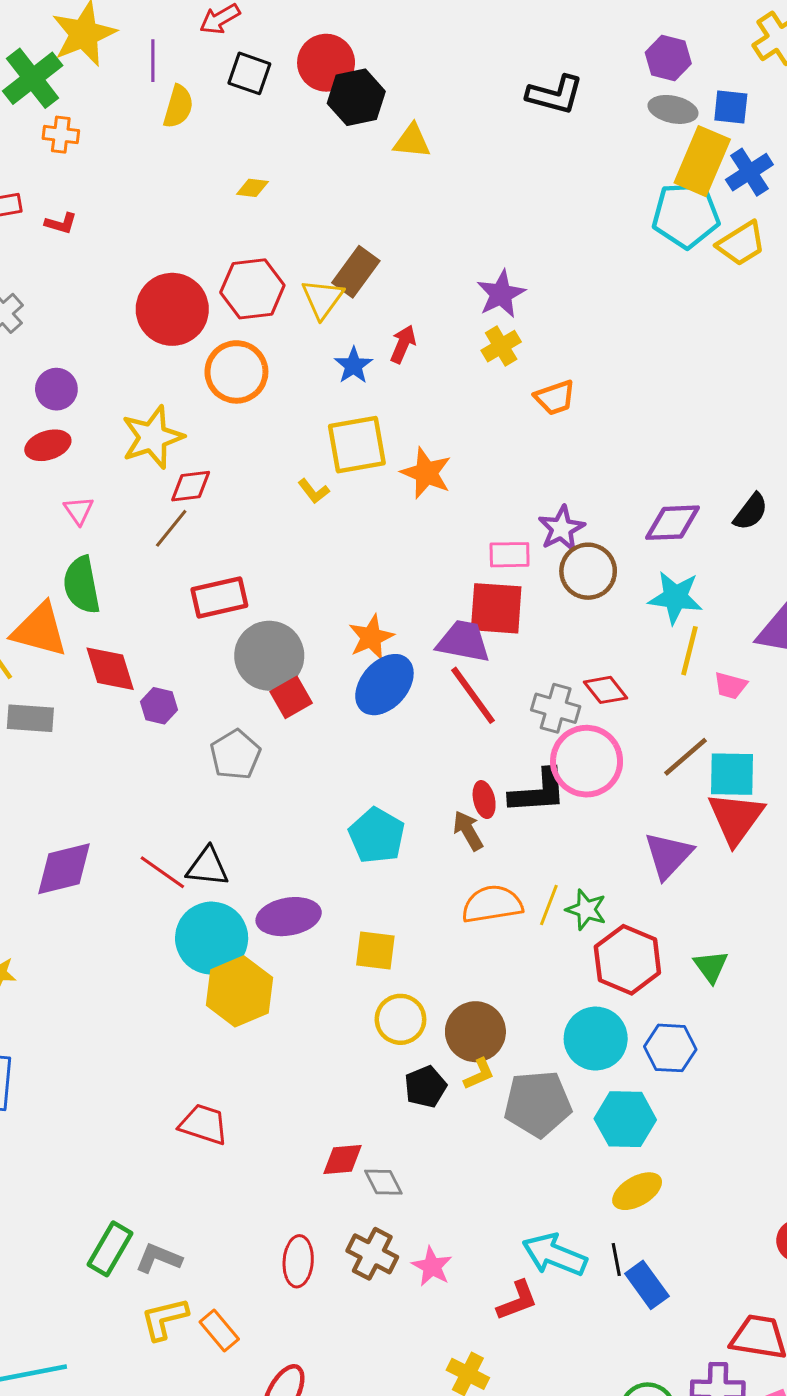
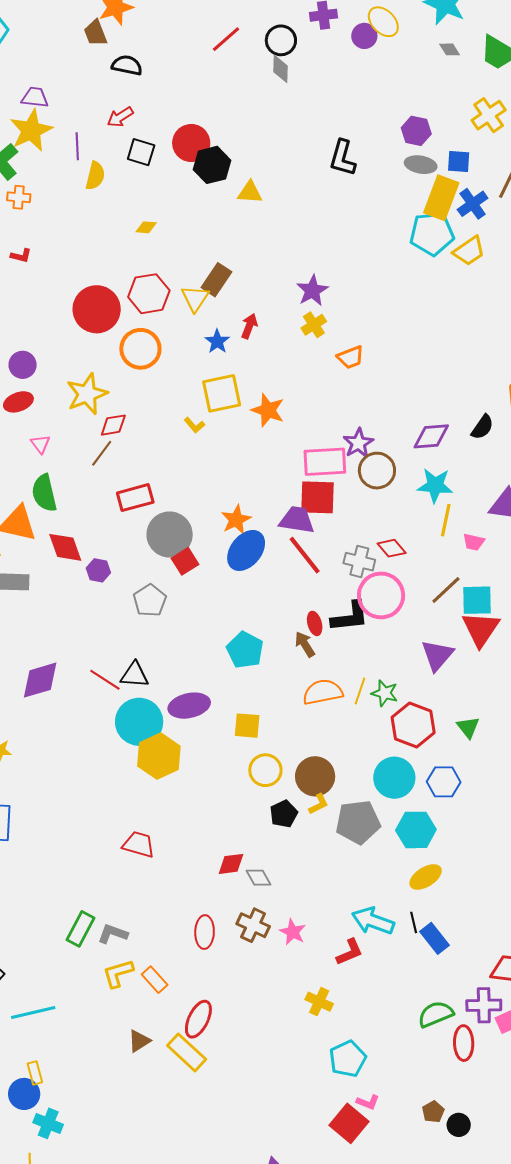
black L-shape: (555, 95) -> (343, 158), turned 93
pink rectangle: (510, 555) -> (325, 462), size x1.6

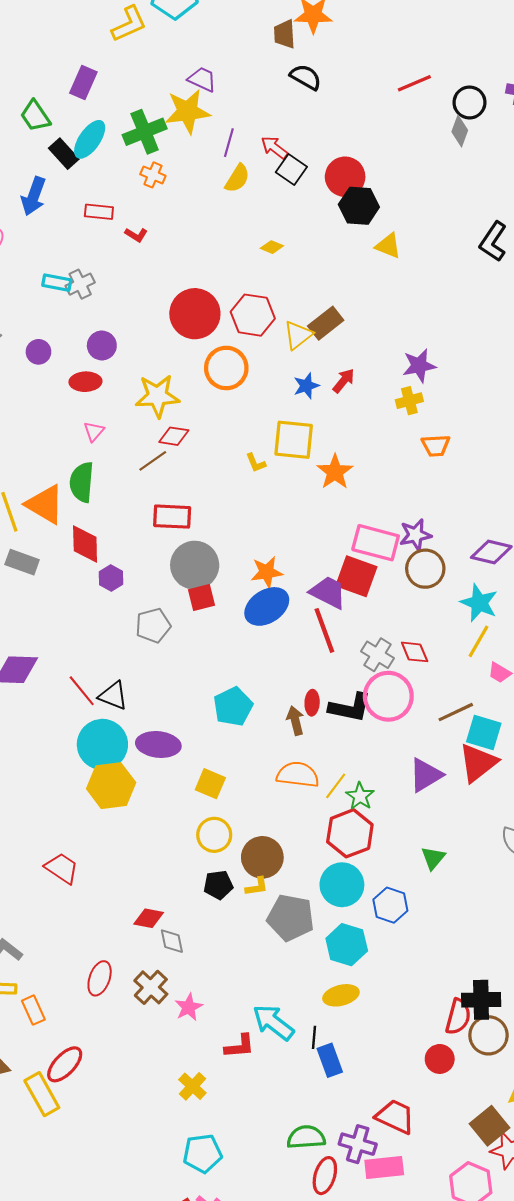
red arrow: (120, 117) -> (274, 148), moved, turned 52
red hexagon: (413, 725) -> (350, 833), moved

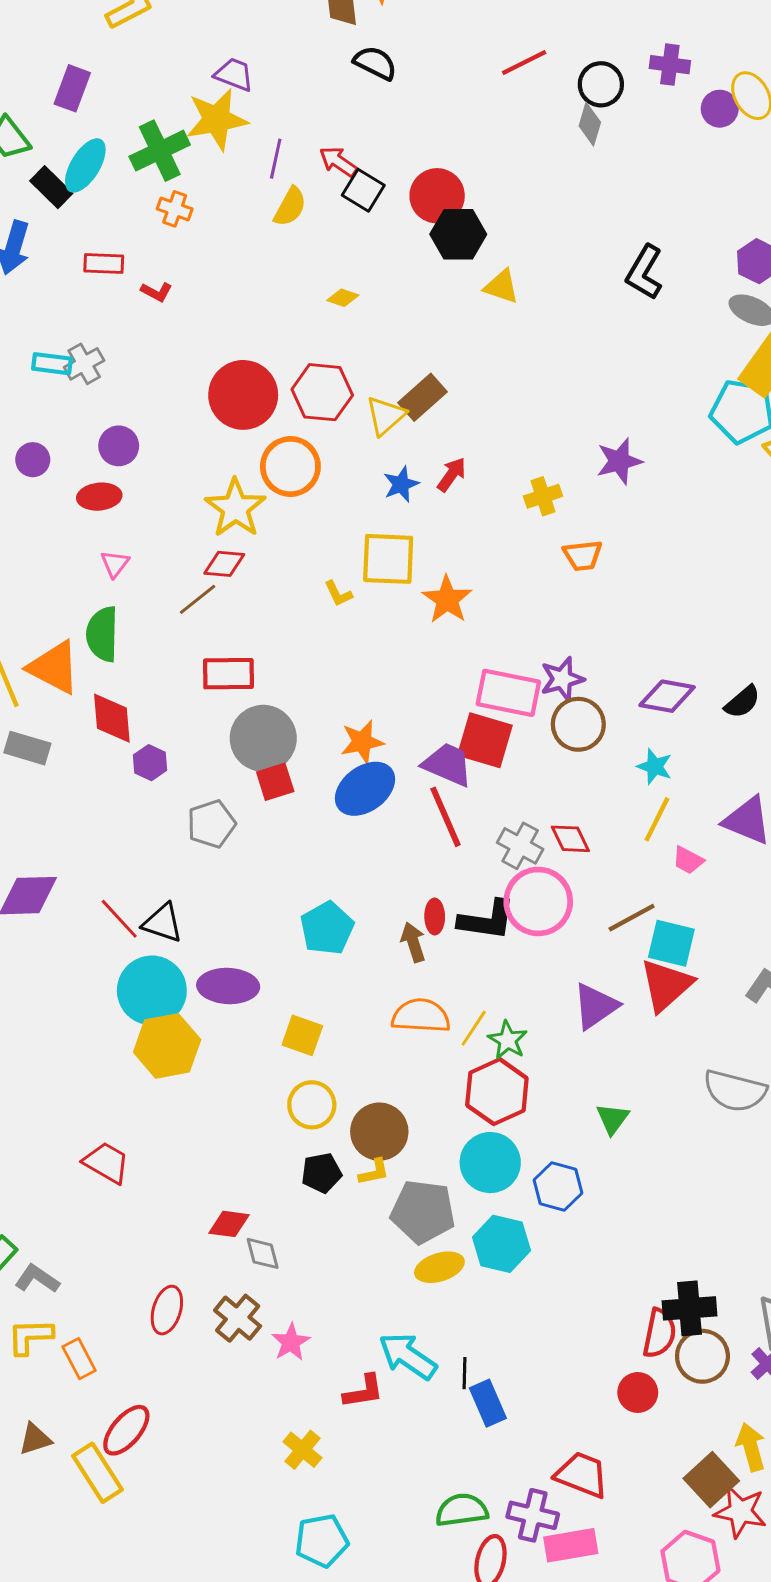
purple star: (419, 366) -> (619, 461), moved
yellow star: (157, 396) -> (235, 508), moved, turned -30
cyan star: (479, 603) -> (655, 767), size x0.7
yellow ellipse: (341, 995) -> (439, 1267), moved

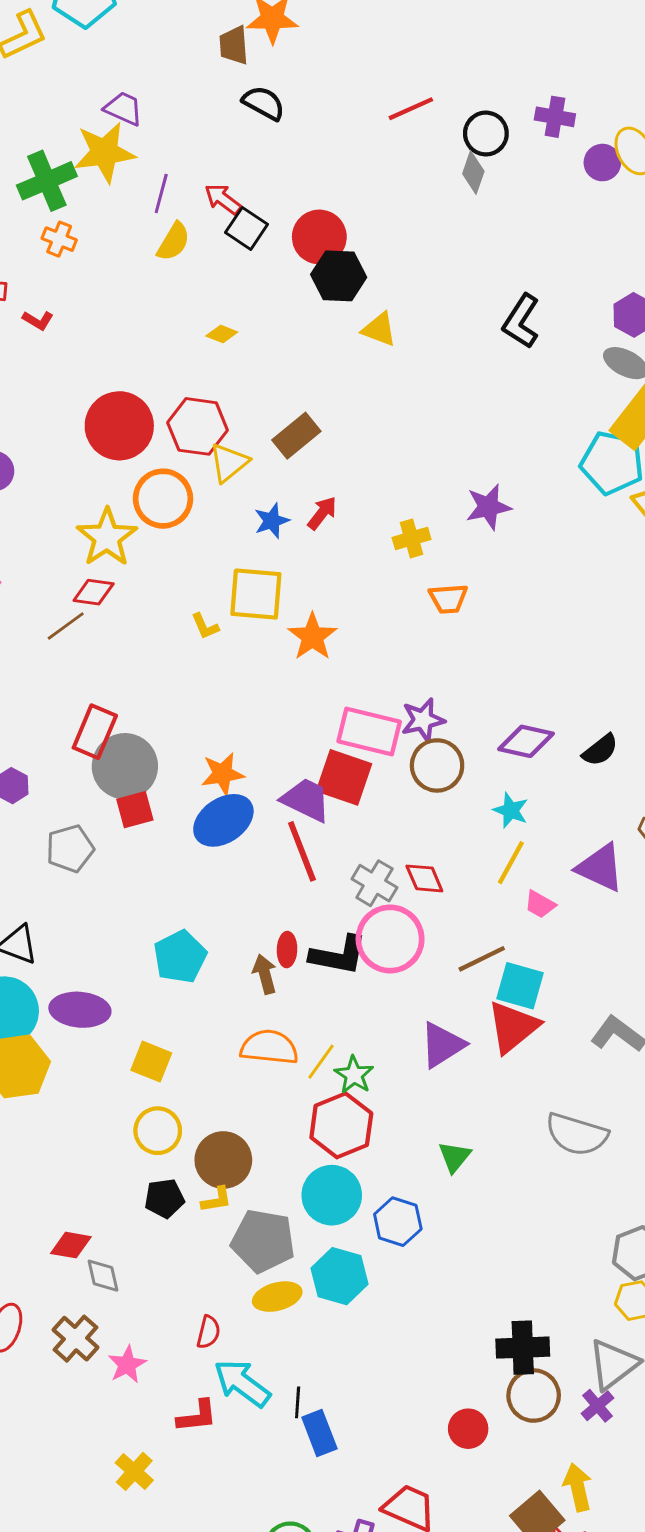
yellow triangle: (386, 416) -> (229, 463), moved
red rectangle: (228, 674) -> (95, 732), moved, turned -69
red semicircle: (659, 1333) -> (208, 1332), moved, size x0.7

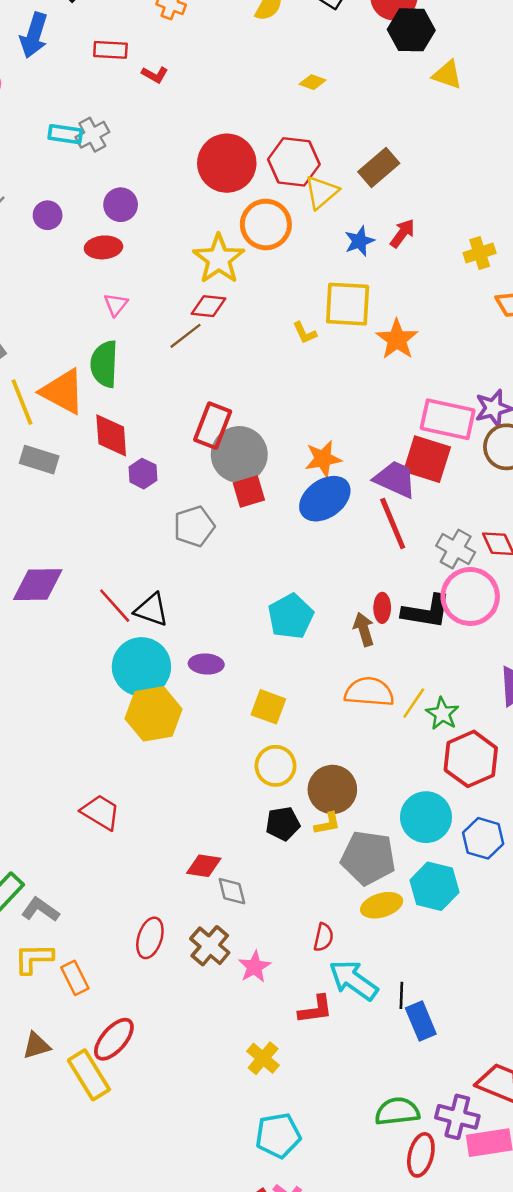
purple ellipse: (80, 1010) -> (206, 664), size x0.7
red hexagon: (341, 1125) -> (471, 759), moved

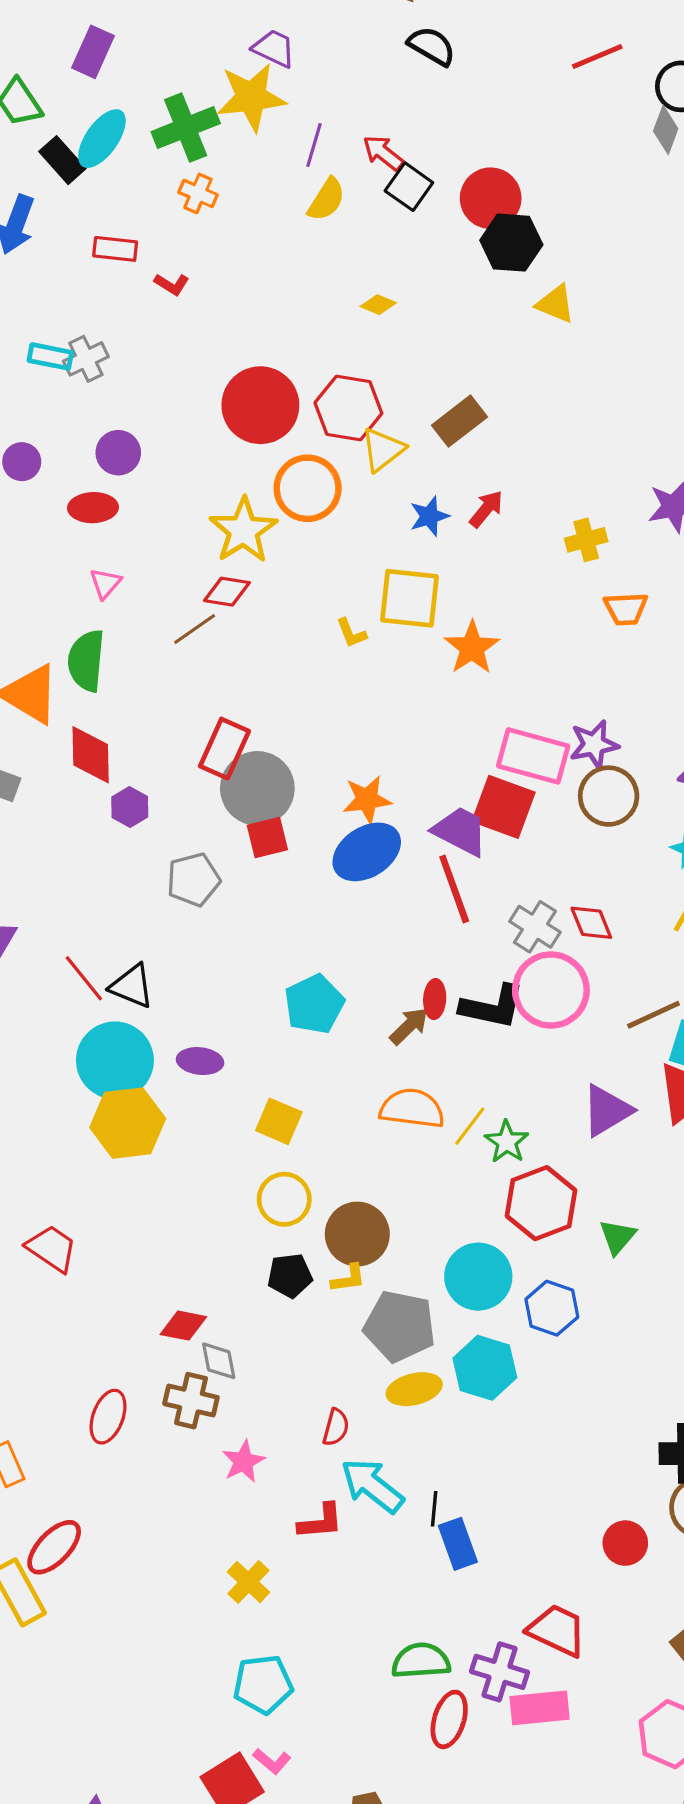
brown arrow: (364, 629) -> (409, 1026), turned 60
brown cross: (210, 946) -> (191, 1401), moved, turned -30

